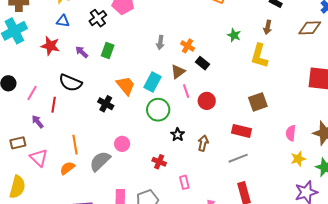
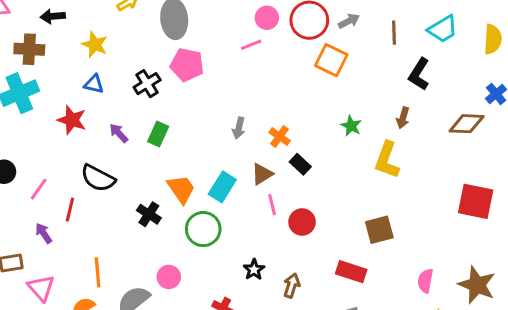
green circle: (158, 110) -> (203, 229), moved

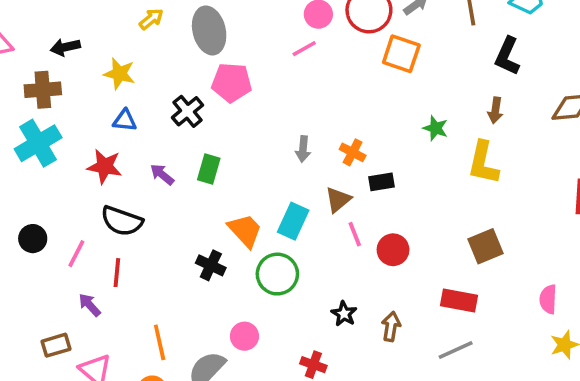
black rectangle: (300, 164) -> (382, 182), turned -45
black semicircle: (98, 178) -> (122, 221), moved

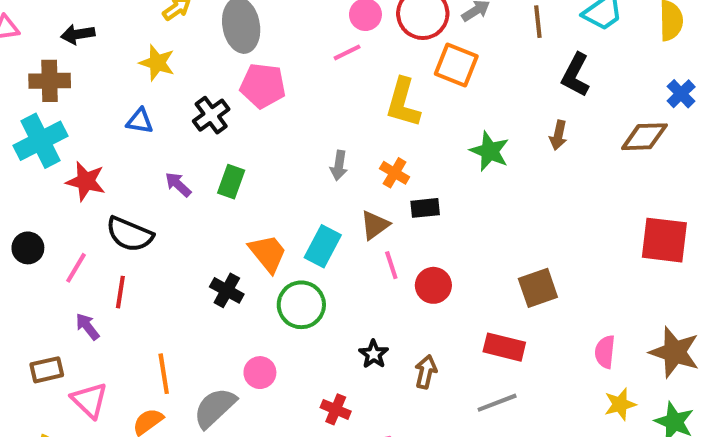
yellow star: (119, 74) -> (157, 63), moved
green star: (435, 128) -> (490, 151), size x1.4
yellow L-shape: (483, 163) -> (403, 103), moved
red star: (105, 166) -> (86, 181), moved

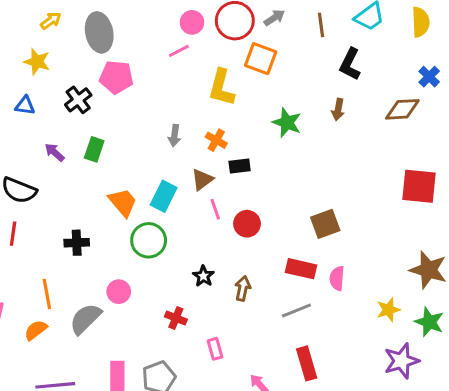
black cross: (227, 290) -> (77, 243), moved, turned -30
pink semicircle: (605, 352) -> (337, 278), moved

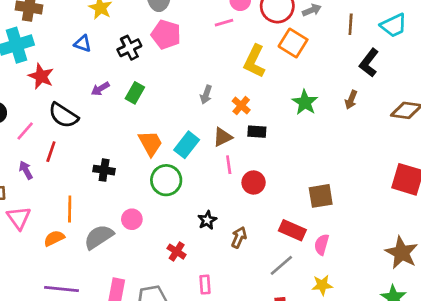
purple arrow: (55, 152) -> (100, 89), turned -84
gray line: (296, 310) -> (281, 265), turned -30
yellow star: (388, 310) -> (322, 285), moved

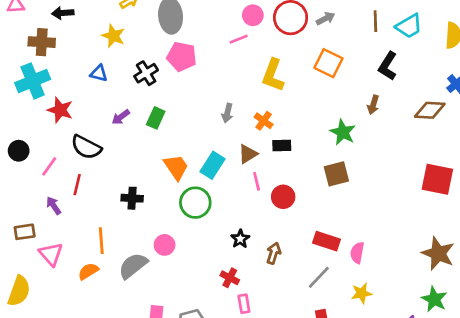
brown line: (351, 24) -> (375, 21), moved
orange square: (293, 43) -> (328, 63), moved
green star: (305, 102) -> (343, 132), moved
brown square: (321, 196) -> (336, 174), moved
red cross: (177, 252) -> (230, 278), moved

